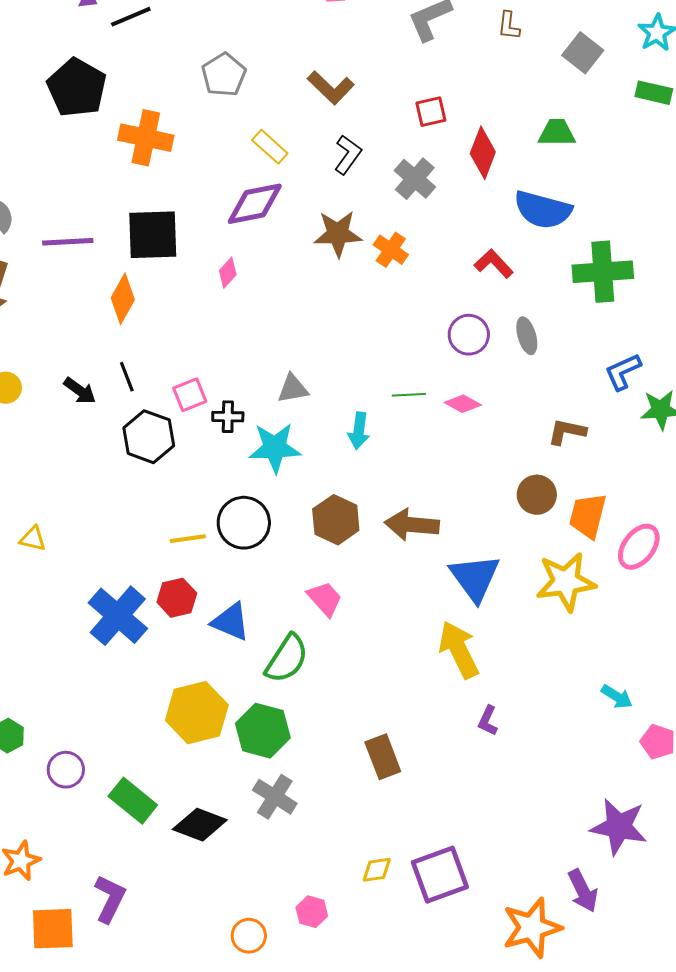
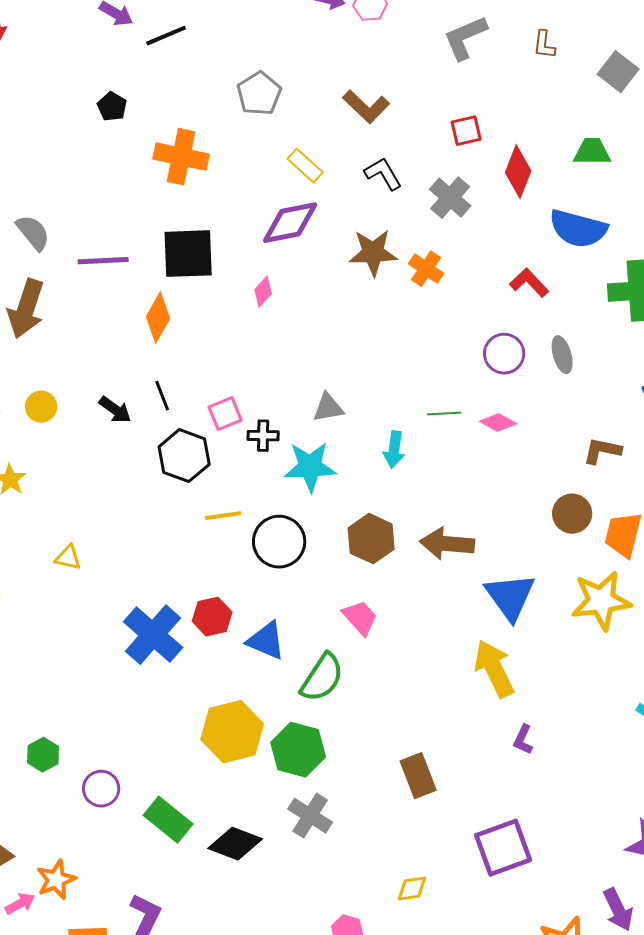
black pentagon: (77, 88) -> (112, 107), size x0.5
black L-shape: (348, 155) -> (383, 174), turned -66
yellow line: (188, 539) -> (223, 516), moved
purple square: (440, 875) -> (503, 848), moved

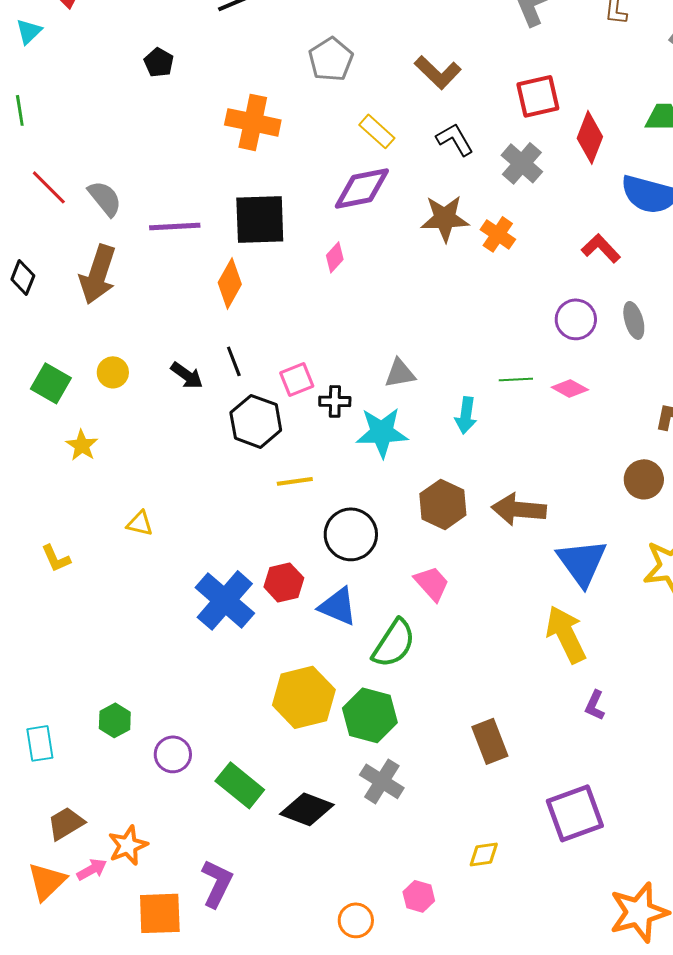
black pentagon: (112, 107) -> (159, 62), moved
red square: (466, 131) -> (538, 96), size x1.4
black circle: (279, 542) -> (351, 534), moved

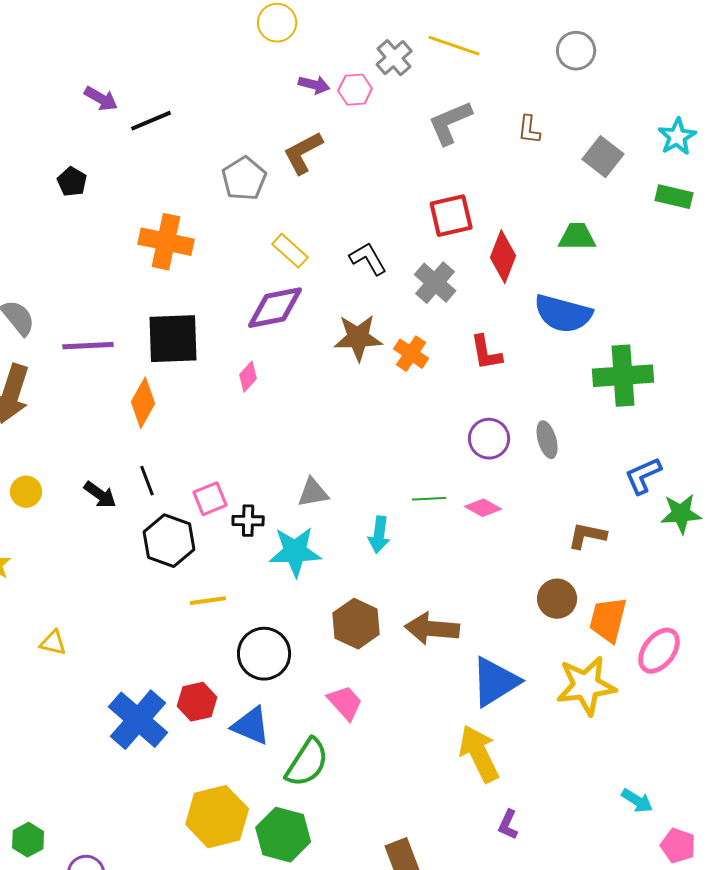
brown L-shape: (438, 72) -> (303, 153), moved, turned 108
red L-shape: (601, 248) -> (486, 353), moved, turned -147
blue triangle: (582, 562) -> (495, 682), turned 34

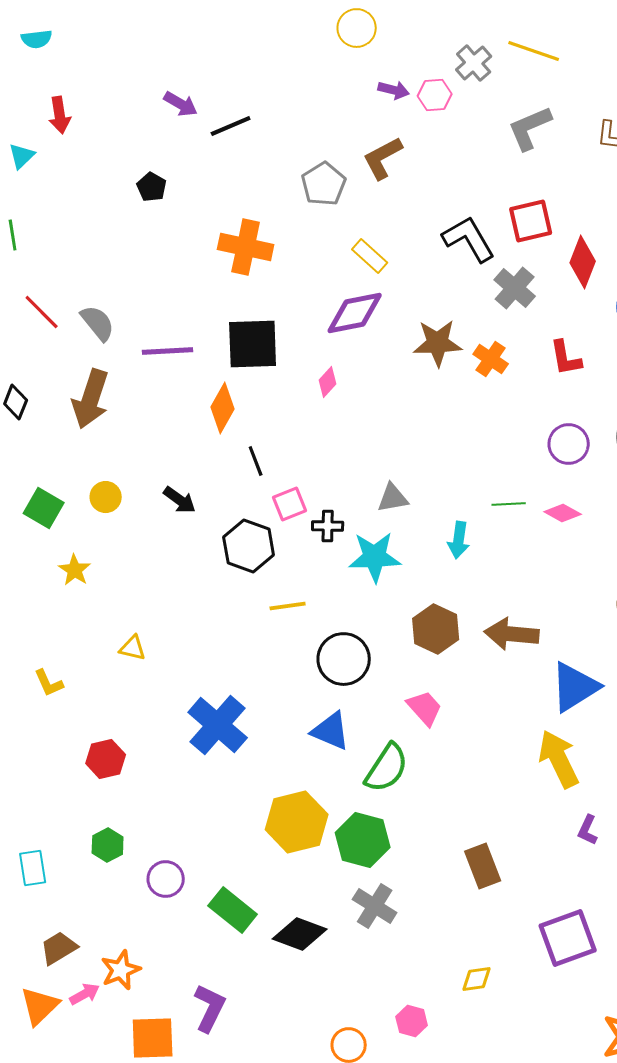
black L-shape: (368, 259) -> (469, 239), moved, size x1.4
black line: (147, 481) -> (256, 461), moved
red hexagon: (197, 702) -> (106, 759), moved

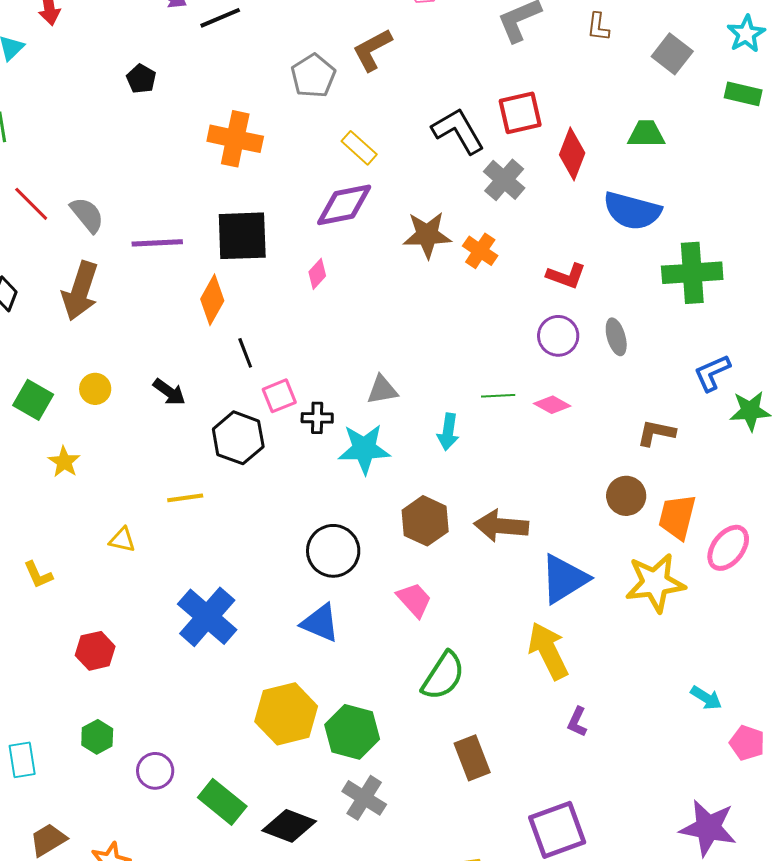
red L-shape: (566, 358) -> (566, 276), moved, turned -60
yellow line: (288, 606) -> (185, 498), moved
green semicircle: (387, 768) -> (443, 676), moved

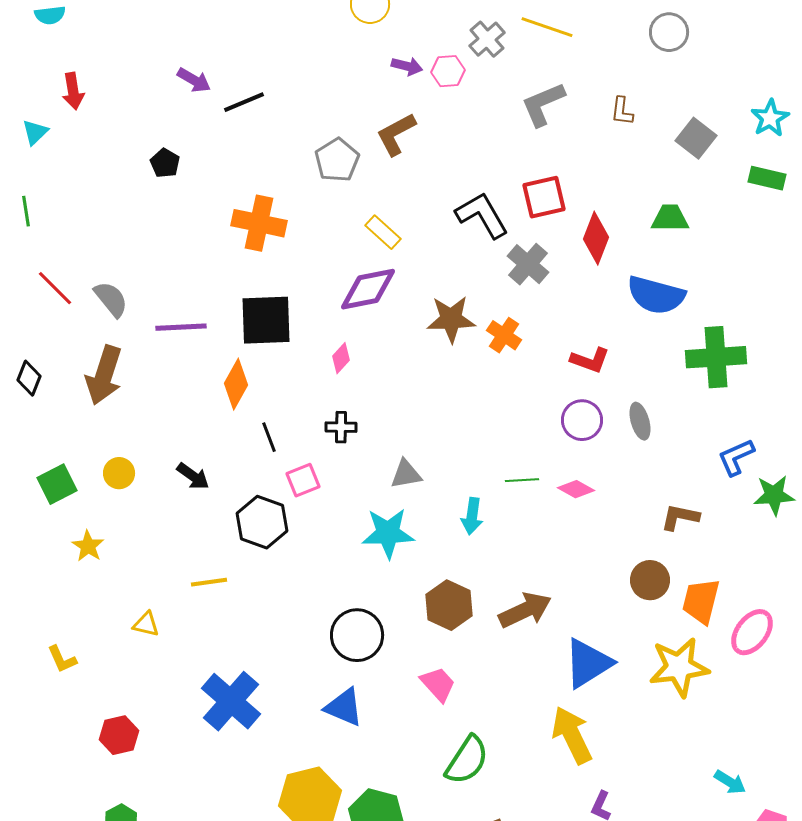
green square: (33, 400) -> (57, 484), turned 33
black cross: (317, 418) -> (341, 427), moved
brown arrow: (501, 526) -> (525, 610), turned 150

